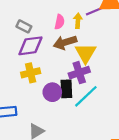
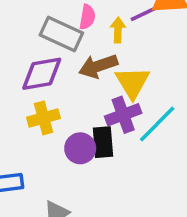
pink semicircle: (59, 22) -> (87, 17), moved
gray rectangle: (24, 26) -> (61, 34), moved, size x1.6
cyan line: (86, 96) -> (157, 124), moved

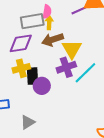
yellow arrow: (118, 30) -> (49, 23), moved
gray rectangle: (61, 34) -> (32, 21), turned -35
black rectangle: (103, 142) -> (33, 76), moved

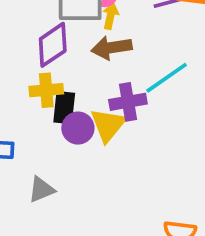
purple diamond: (21, 43) -> (53, 45), turned -35
yellow triangle: (72, 49) -> (108, 125), moved
cyan line: (85, 73) -> (167, 78), moved

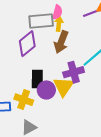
brown arrow: (112, 48) -> (61, 42), turned -55
yellow cross: (46, 90) -> (24, 100), moved, turned 30

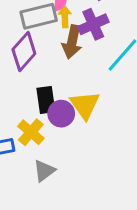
purple cross: (74, 72) -> (93, 24), moved
yellow cross: (24, 100) -> (31, 132), turned 30

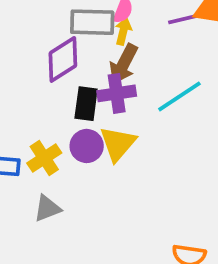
purple cross: (93, 24) -> (117, 93), moved
black rectangle: (46, 100) -> (86, 104), moved

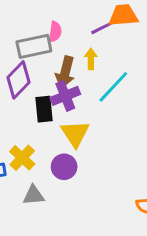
yellow arrow: (123, 31) -> (91, 59), moved
purple circle: (87, 146) -> (64, 167), moved
gray triangle: (47, 208) -> (34, 195), turned 30

